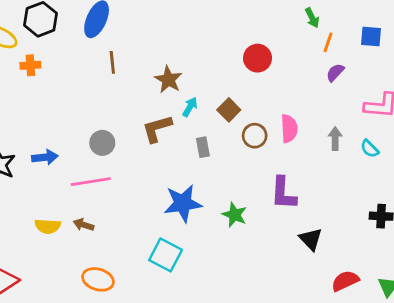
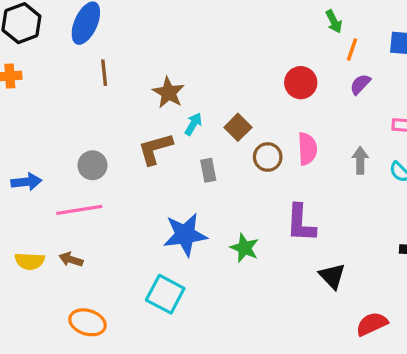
red circle: (258, 58) -> (301, 83), moved

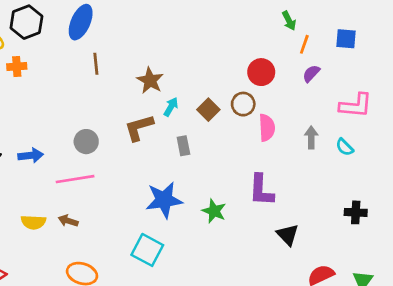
brown circle: (268, 157) -> (243, 104), moved

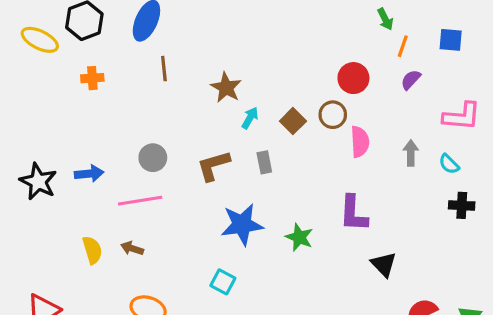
orange cross: (17, 67) -> (92, 78), moved
brown L-shape: (139, 128) -> (213, 166), moved
black cross: (356, 212) -> (462, 205), moved
yellow semicircle: (33, 222) -> (92, 250), turned -110
cyan square: (147, 250) -> (223, 282), size x0.7

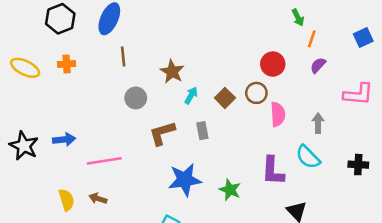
yellow ellipse: (40, 40) -> (25, 68), moved
blue square: (451, 40) -> (363, 38), moved, turned -30
gray circle: (153, 158) -> (136, 98), moved
cyan semicircle: (449, 164) -> (308, 157), moved, size x1.5

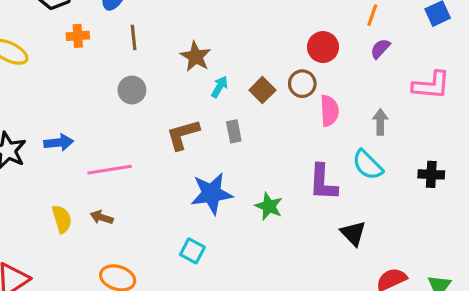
orange cross: (67, 64) -> (78, 36), moved
gray circle: (136, 98) -> (132, 90), moved

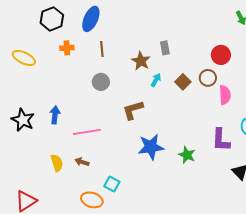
gray rectangle: (234, 131) -> (165, 48), moved
blue arrow: (59, 143) -> (55, 115), turned -78
cyan square: (192, 251) -> (112, 184), moved

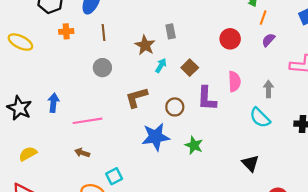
brown circle: (208, 78) -> (175, 107), moved
purple L-shape: (221, 140) -> (207, 98), moved
yellow semicircle: (57, 163) -> (28, 154), moved, turned -102
cyan square: (112, 184) -> (114, 176), turned 35

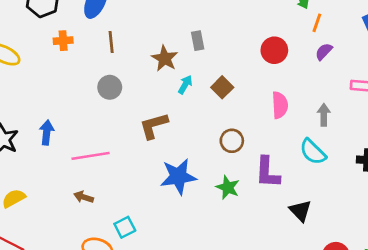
purple L-shape: (207, 98) -> (267, 172), moved
brown circle: (175, 107) -> (232, 141), moved

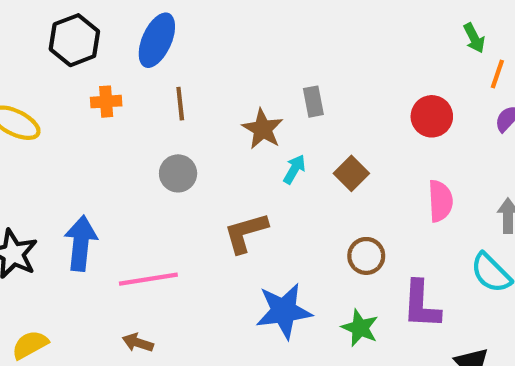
blue arrow: (47, 133) -> (81, 243), size x1.4

